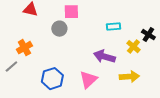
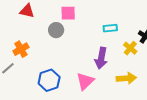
purple arrow: (104, 57) -> (101, 58), turned -95

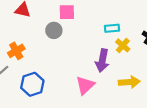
yellow cross: (130, 48) -> (123, 45), moved
blue hexagon: (49, 80) -> (32, 84), moved

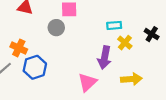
orange cross: (16, 51) -> (19, 48), turned -35
blue hexagon: (32, 84) -> (35, 67), moved

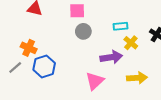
gray circle: (56, 28) -> (83, 31), moved
purple arrow: (104, 58) -> (111, 57), turned -110

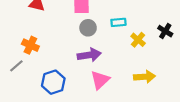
cyan rectangle: (120, 26) -> (118, 22), moved
purple arrow: (111, 57) -> (89, 55), moved
blue hexagon: (44, 66) -> (53, 82), moved

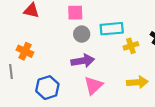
cyan rectangle: (118, 22) -> (112, 29), size x1.5
yellow cross: (138, 40) -> (131, 46), turned 32
gray line: (16, 66) -> (11, 72), turned -56

